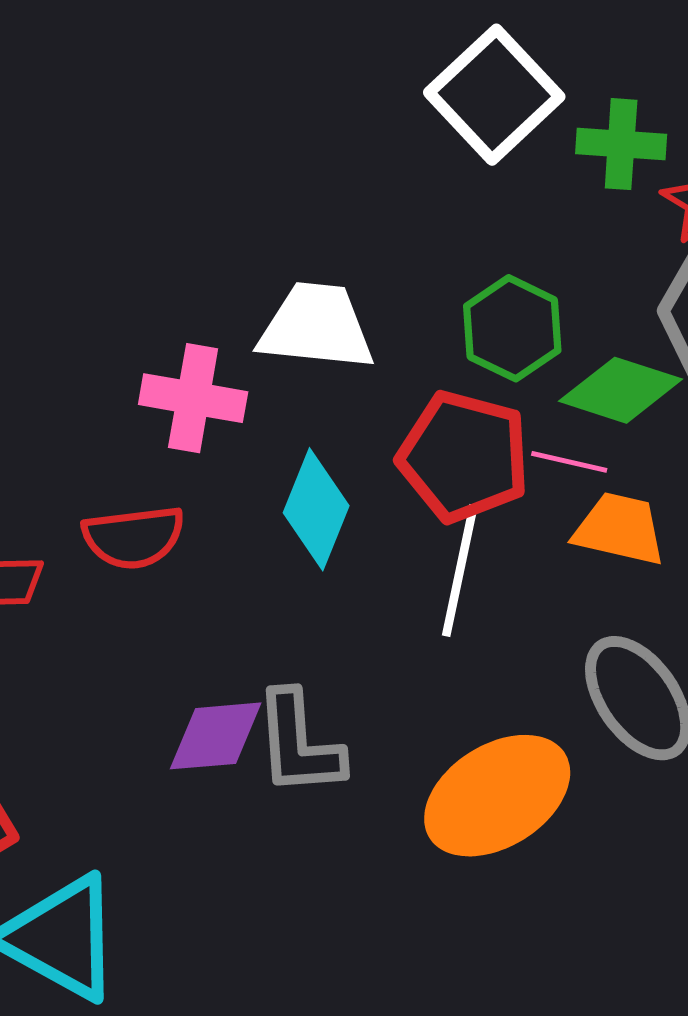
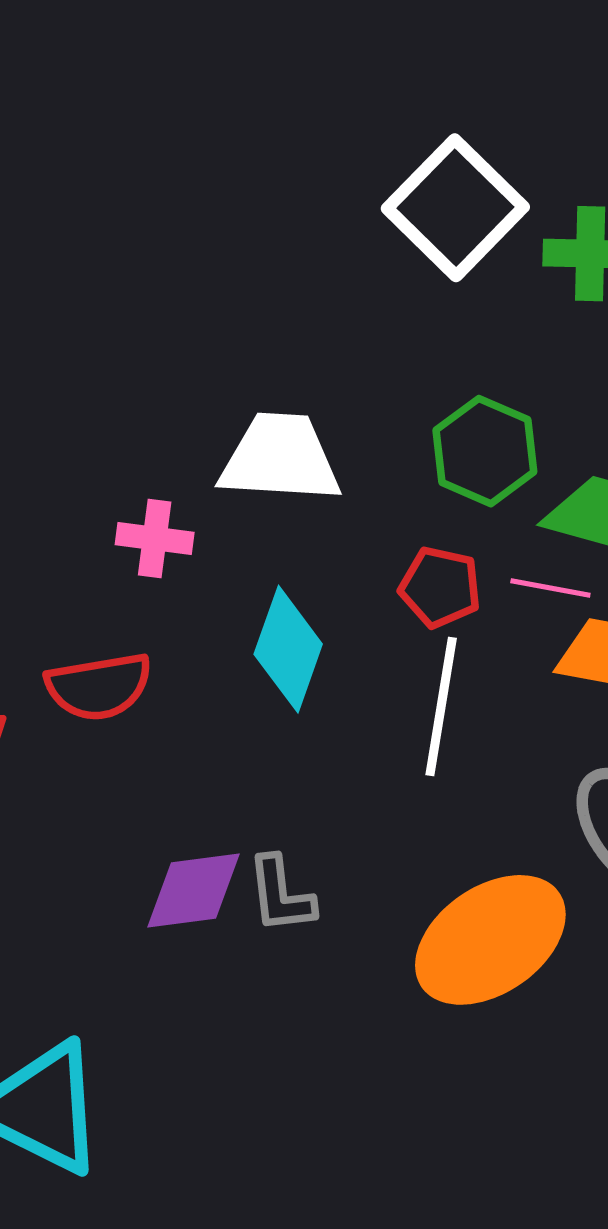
pink cross: (193, 398) -> (155, 539), size x0.7
red pentagon: (464, 456) -> (440, 587), size x0.6
gray L-shape: (299, 744) -> (281, 895), size x0.7

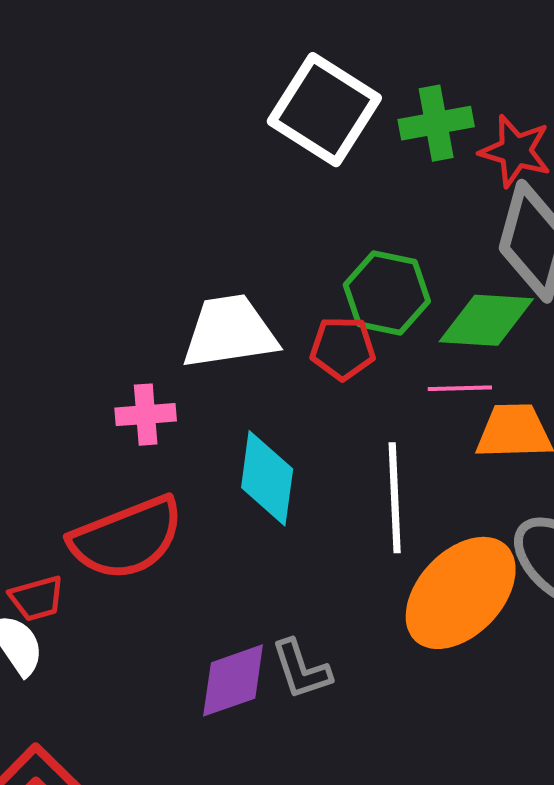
red pentagon: (440, 587) -> (343, 348), moved
red semicircle: (99, 686) -> (127, 538), size x1.4
orange ellipse: (490, 940) -> (461, 593), moved

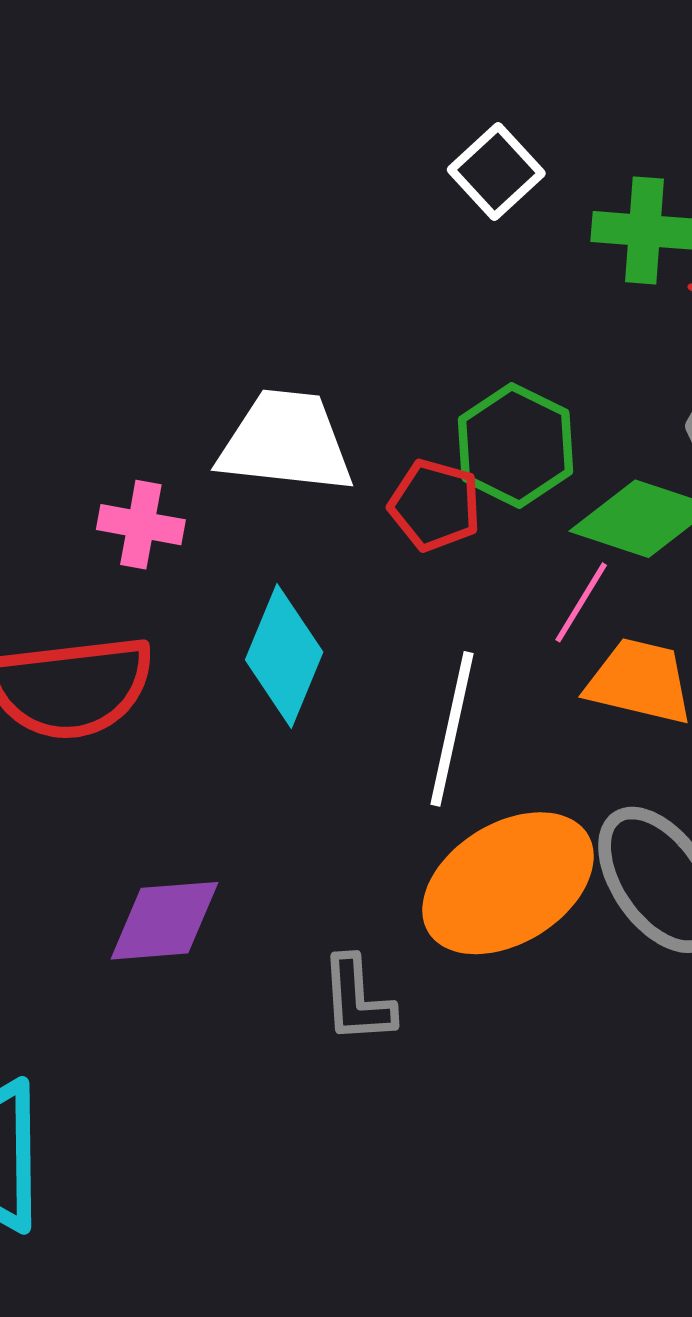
white square: (324, 110) -> (496, 171), size x0.6
pink line: (460, 388) -> (581, 602), turned -72
gray L-shape: (301, 669) -> (357, 1000), moved

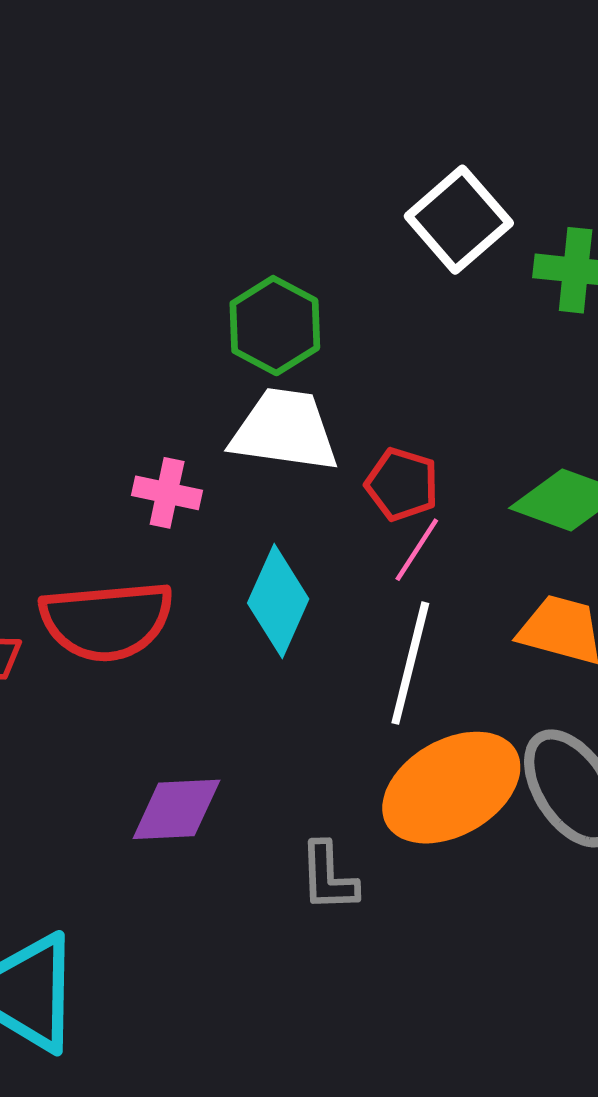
white square: (496, 171) -> (459, 220), size x1.4
green hexagon: (515, 445) -> (275, 326), moved
pink line: (581, 602) -> (417, 550), moved

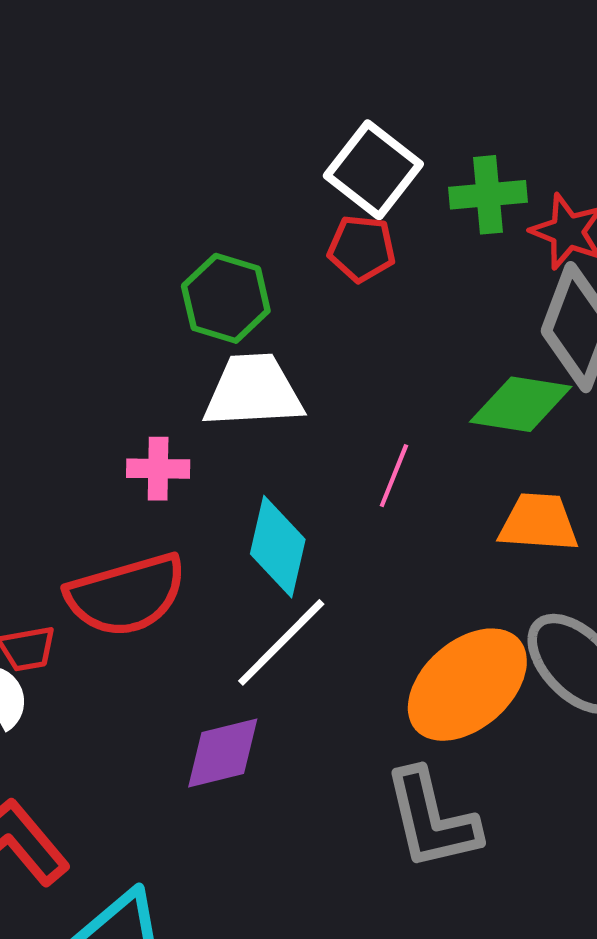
red pentagon: (402, 484) -> (362, 248), moved
white line: (410, 663) -> (281, 642), moved, turned 42
gray L-shape: (328, 877) -> (432, 819), moved, size x1.6

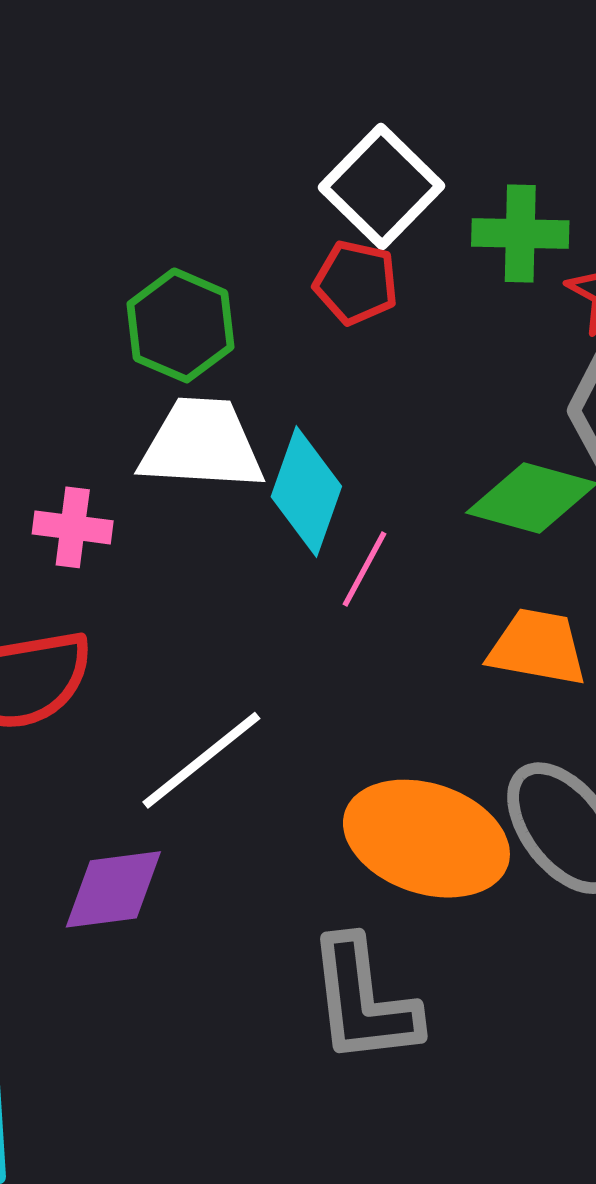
cyan diamond: (278, 547) -> (306, 491), moved
orange ellipse: (467, 685) -> (426, 839), turned 53

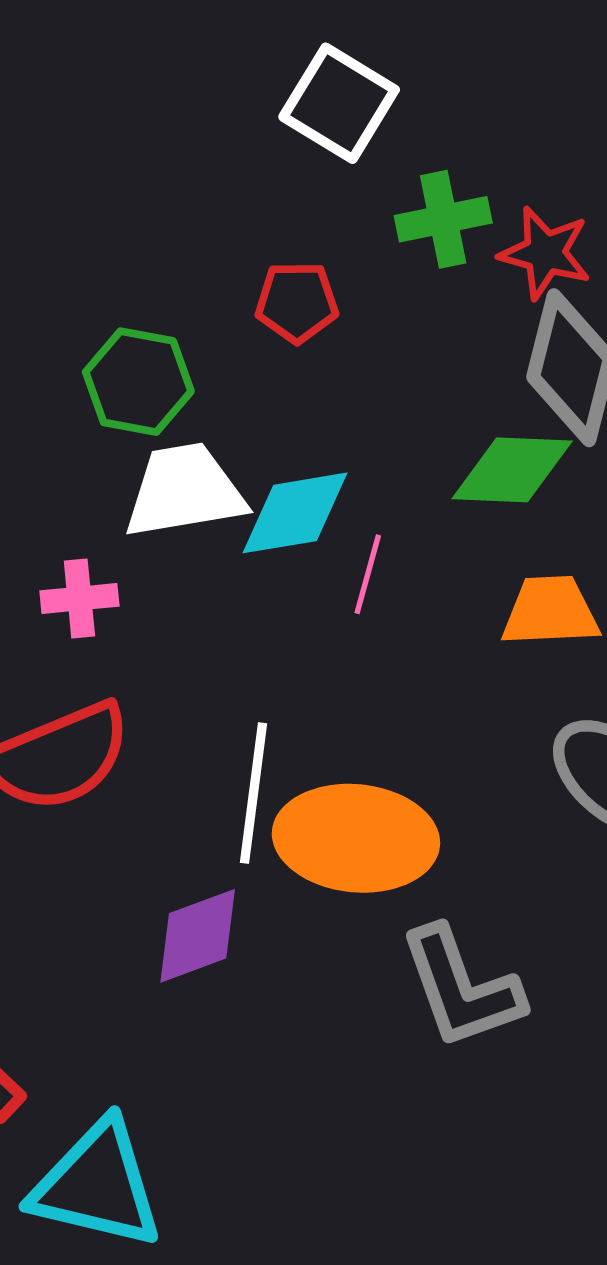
white square: (382, 187) -> (339, 103), moved
cyan diamond: (306, 491) -> (295, 513), turned 74
white line: (201, 760) -> (254, 793), turned -31
orange ellipse: (426, 839) -> (356, 838), moved

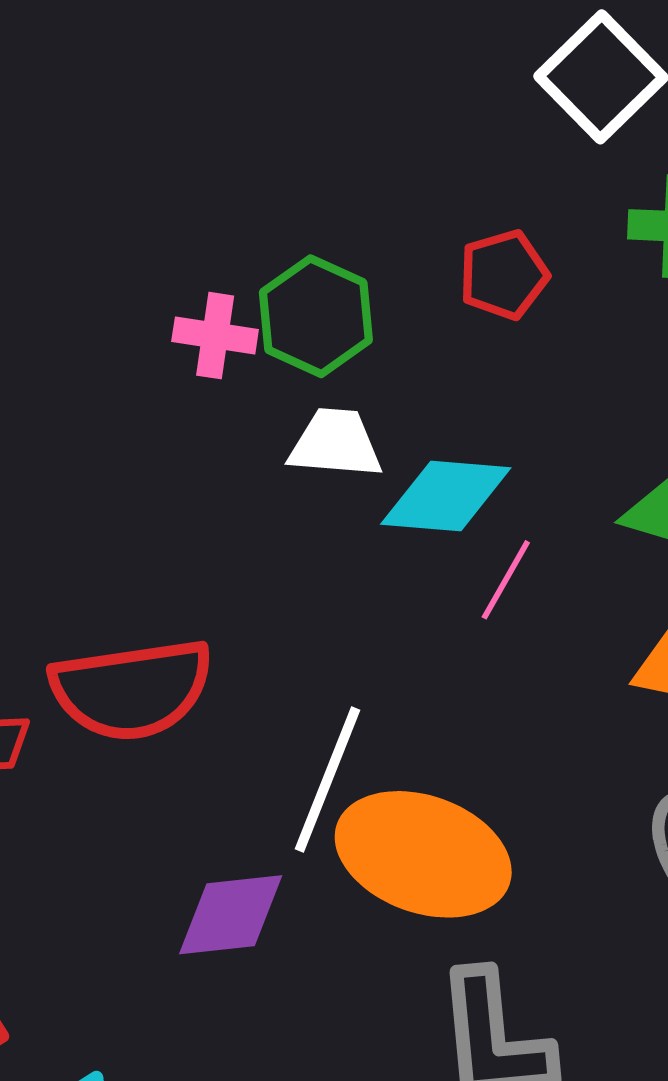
red pentagon: (297, 302) -> (504, 275), turned -30
white trapezoid: (185, 491) -> (335, 443), size x0.7
pink cross: (79, 598) -> (215, 336), moved

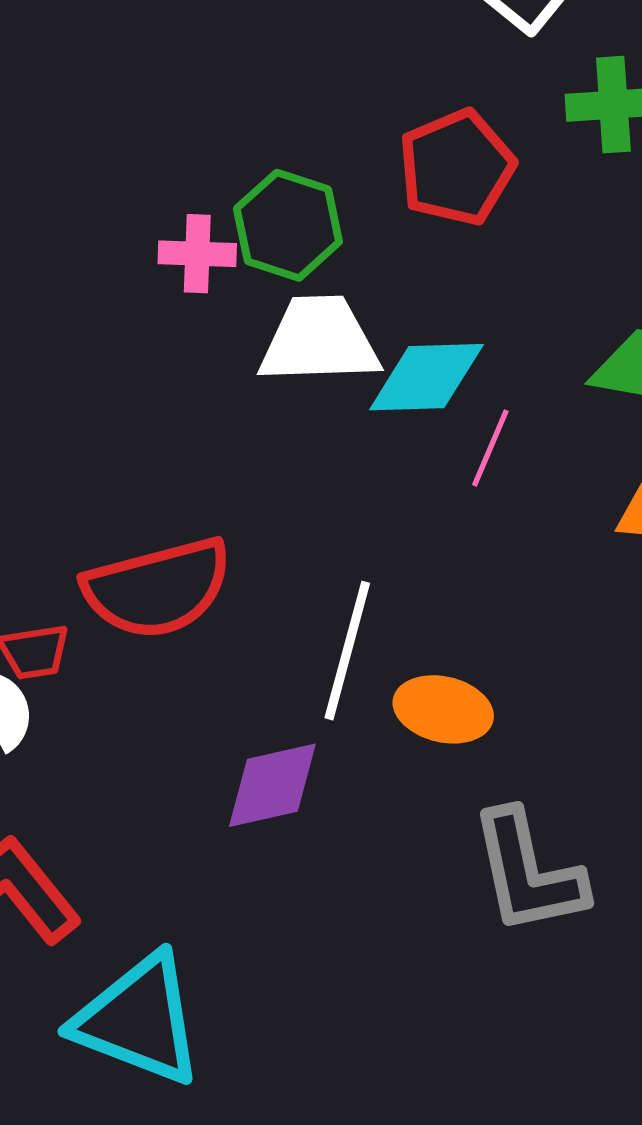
red pentagon: (504, 275) -> (457, 167), size x1.4
white trapezoid: (335, 443) -> (319, 340), size x1.4
orange ellipse: (423, 854) -> (443, 709), size x0.6

